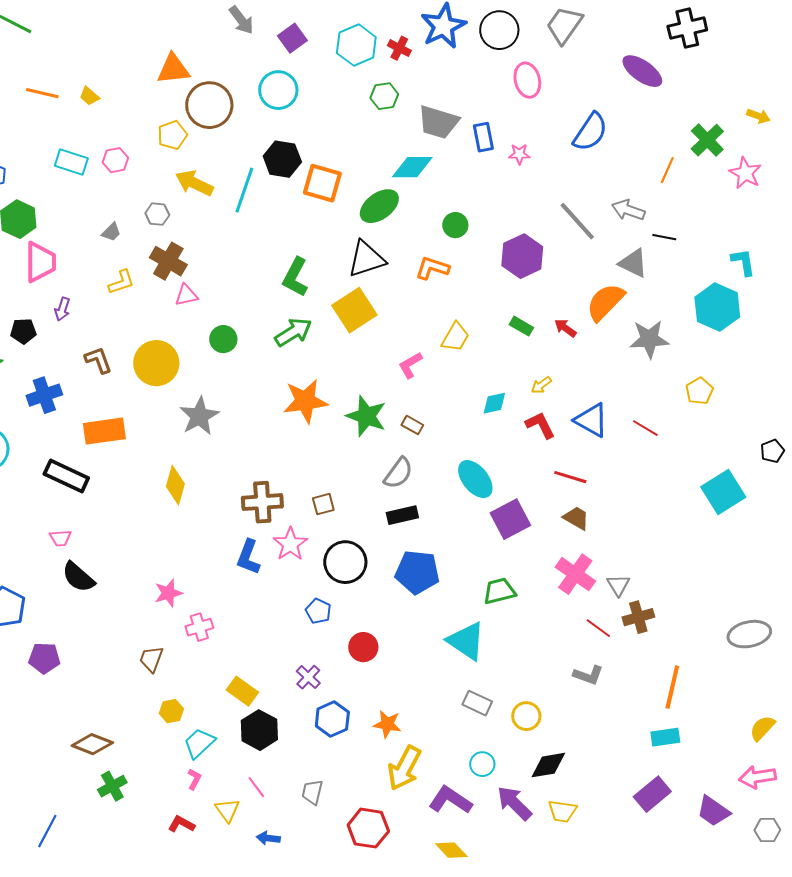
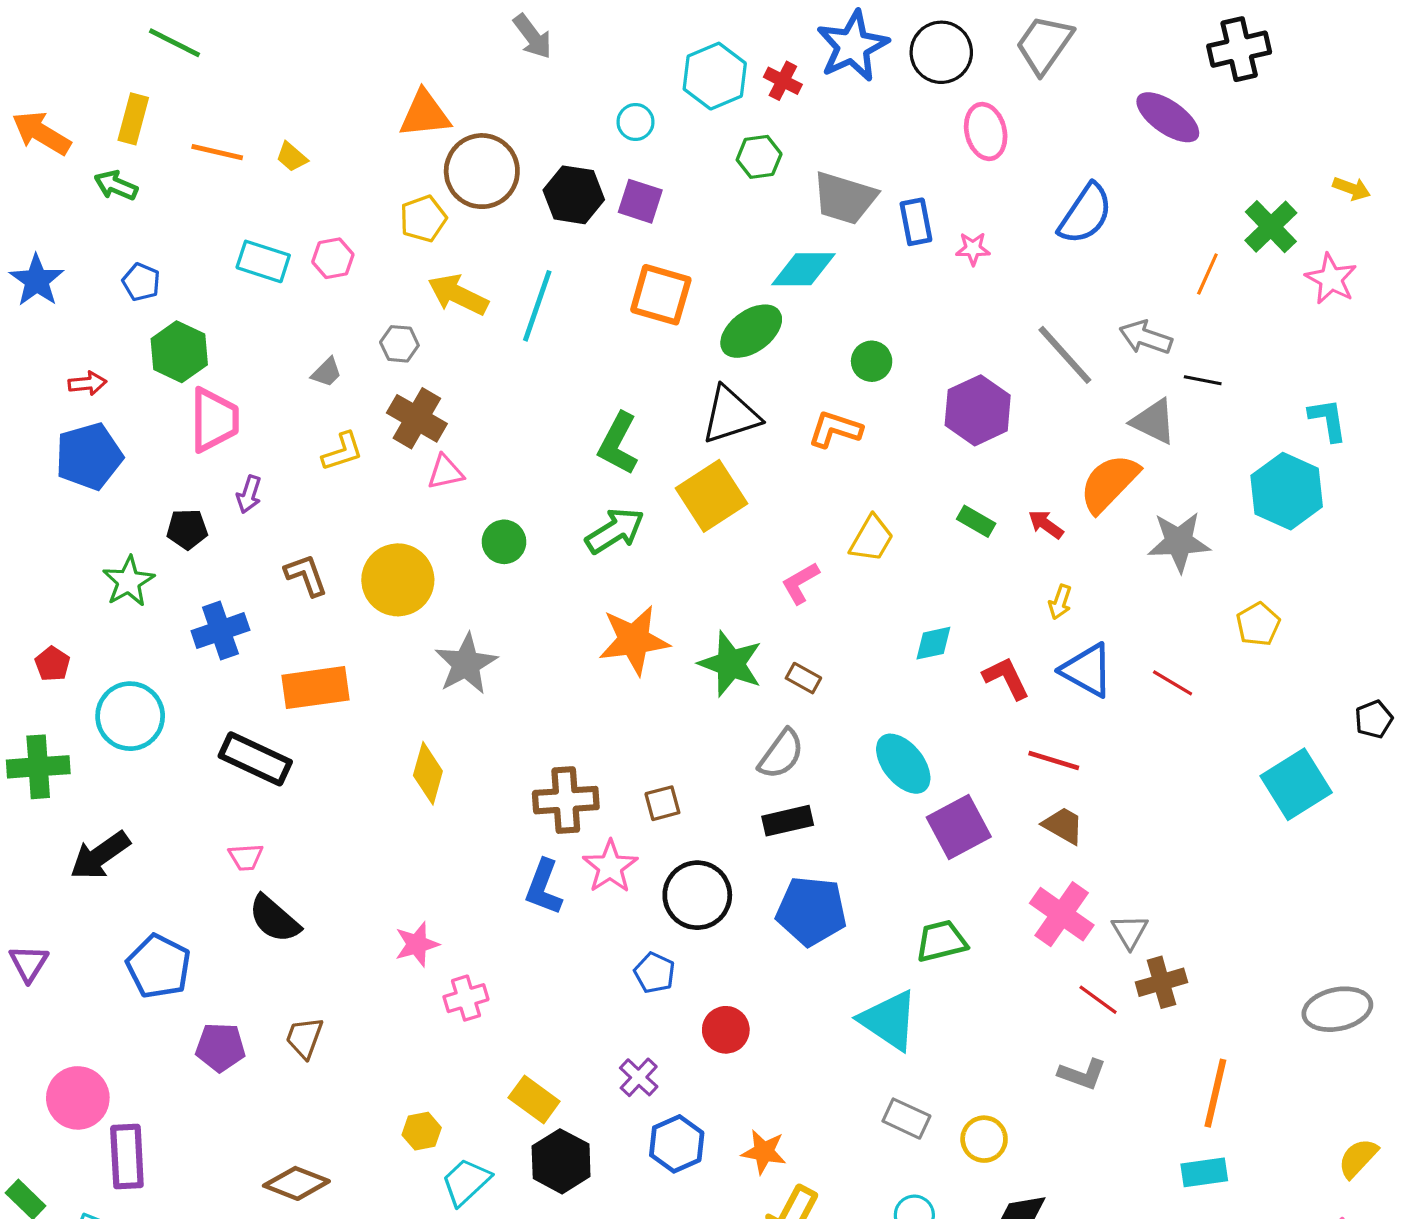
purple square: (292, 38) -> (640, 201), moved, turned -36
cyan circle: (278, 90) -> (635, 122), moved, size x0.6
black hexagon: (282, 159) -> (574, 195), moved
yellow arrow: (541, 385) -> (1060, 602), moved, turned -35
brown trapezoid: (151, 659) -> (304, 1038), moved

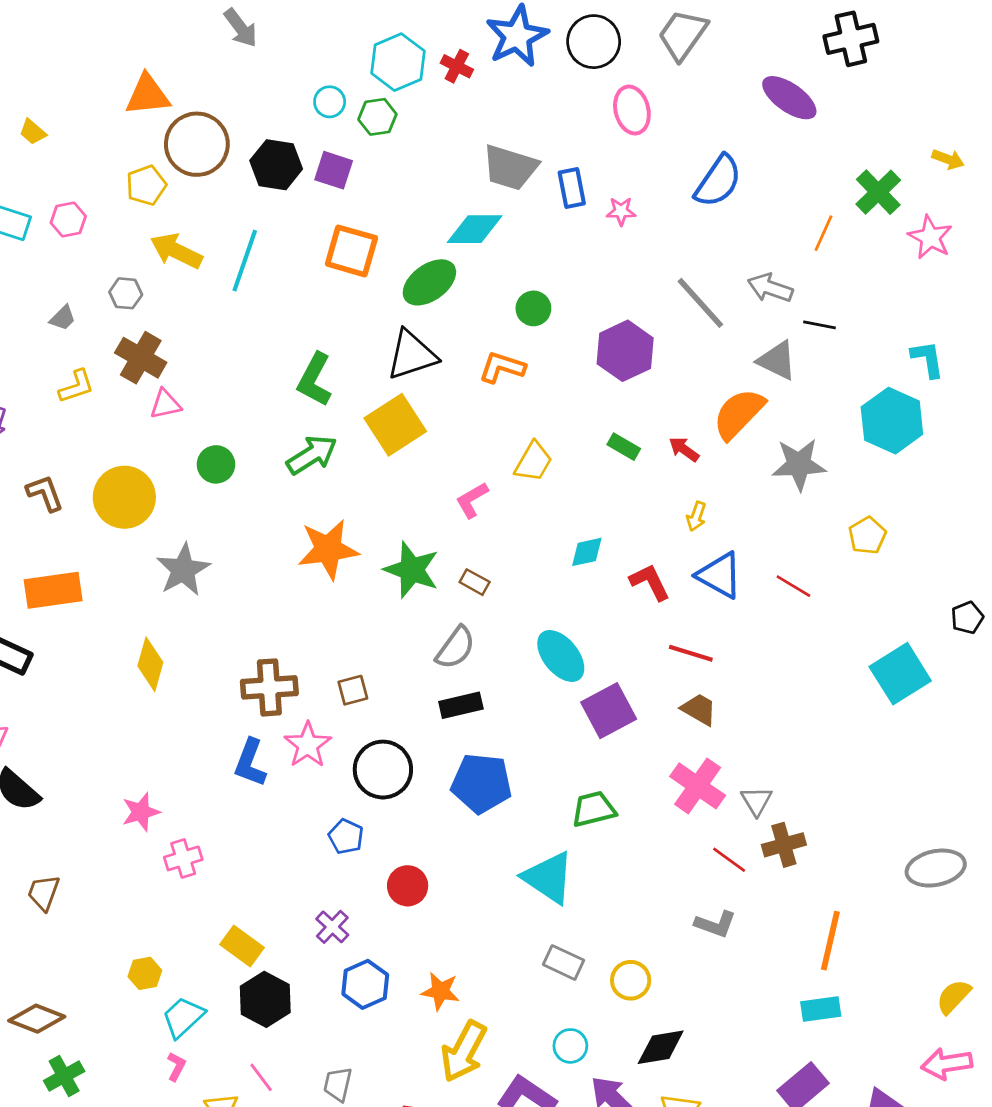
green hexagon: (759, 157) -> (377, 117), moved

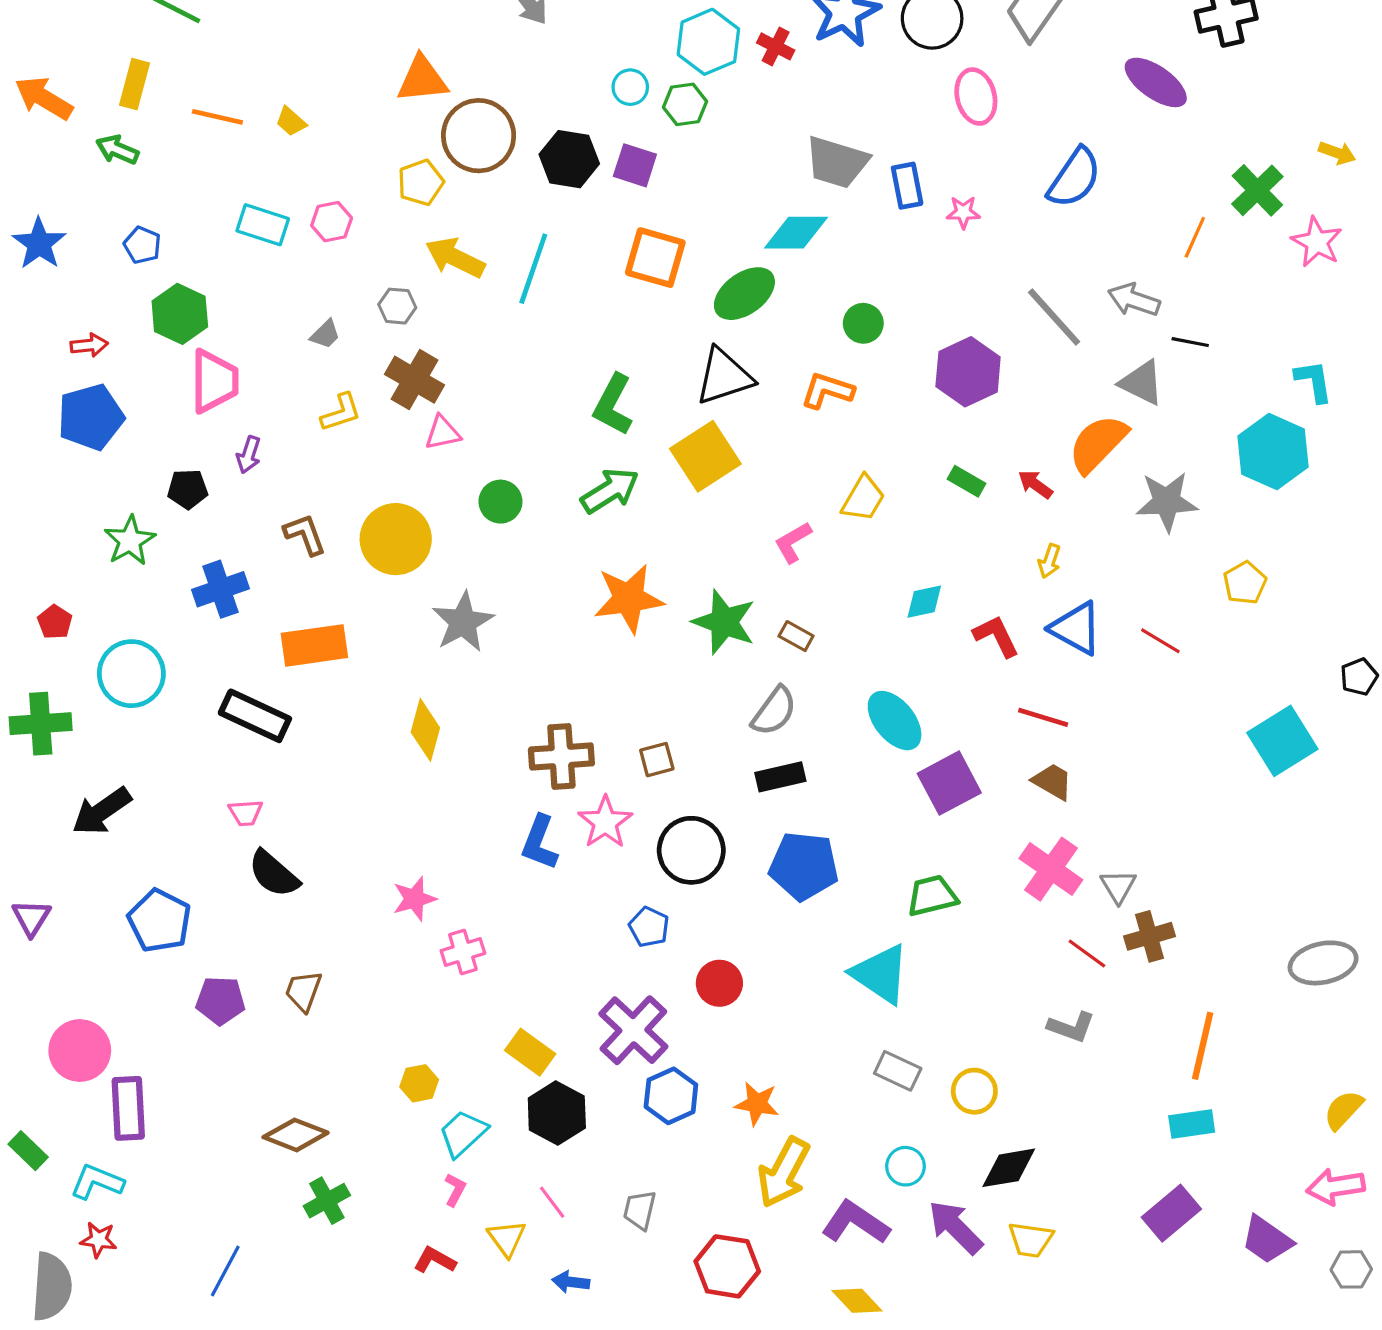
purple cross: (332, 927) -> (633, 1030), size x1.8

